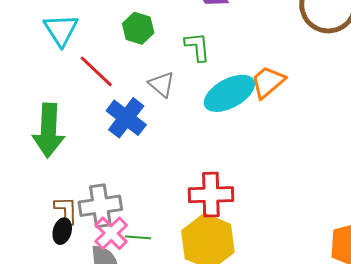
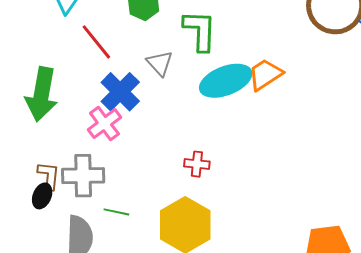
green L-shape: (197, 47) -> (200, 31), size x1.4
red cross: (211, 195) -> (197, 164), moved, size x0.6
pink cross: (111, 233) -> (104, 124), moved

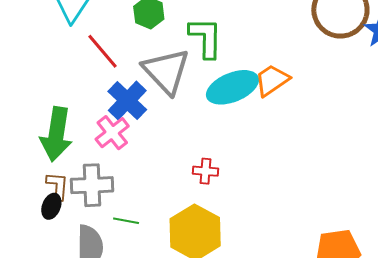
gray triangle: (160, 63) -> (166, 71), size x1.8
green arrow: (42, 94) -> (56, 134), moved

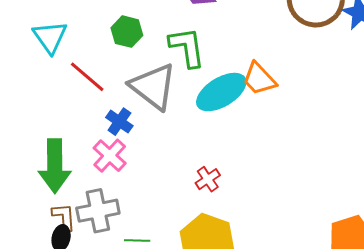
orange trapezoid: (272, 80) -> (259, 79), turned -90
blue cross: (127, 101) -> (119, 122), size x0.7
red cross: (205, 171) -> (208, 179), turned -30

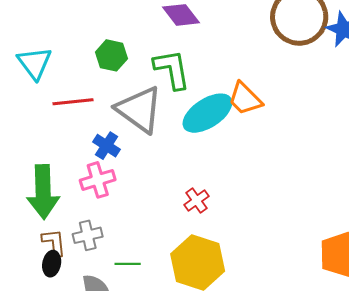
red line: (87, 77) -> (73, 102), turned -45
pink cross: (110, 156) -> (98, 180), turned 32
gray cross: (98, 211) -> (88, 235), size x0.7

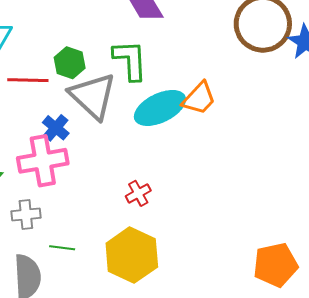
green hexagon: (111, 55) -> (70, 63), moved
orange trapezoid: (245, 99) -> (199, 98), turned -99
pink cross: (98, 180) -> (43, 161), size x1.4

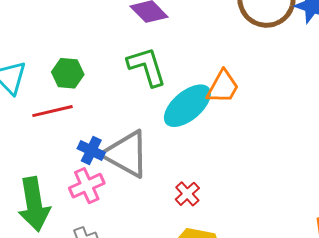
green hexagon: (70, 63) -> (68, 73), moved
gray triangle: (93, 96) -> (126, 154), moved
pink cross: (43, 161) -> (87, 186), size x0.7

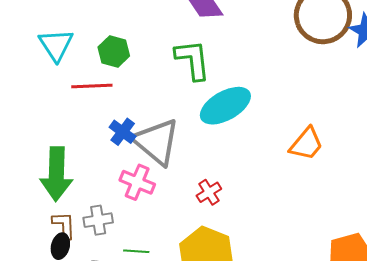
orange trapezoid: (223, 87) -> (306, 144), moved
pink cross: (87, 186) -> (137, 182), moved, turned 36

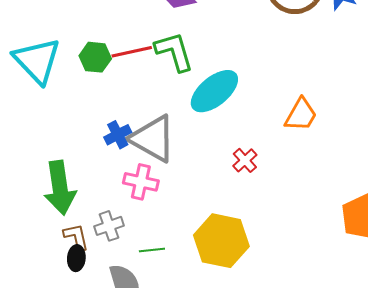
cyan triangle: (56, 45) -> (37, 61), size x1.4
red line: (92, 86) -> (132, 52), moved
blue cross: (123, 132) -> (118, 135), turned 36
red cross: (209, 192) -> (245, 160), moved

